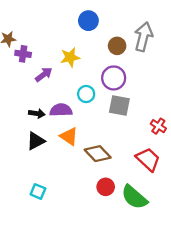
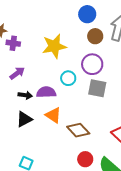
blue circle: (88, 21) -> (87, 14), moved
yellow star: (70, 57) -> (54, 46), size x1.4
purple arrow: (44, 75) -> (17, 73), moved

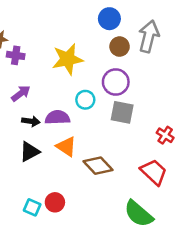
red circle: (85, 159) -> (55, 202), moved

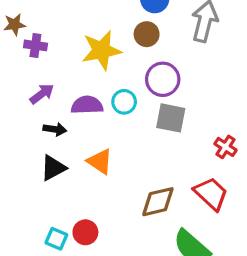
brown circle: (120, 47) -> (147, 34), moved
purple semicircle: (57, 117) -> (87, 105), moved
brown diamond: (98, 166) -> (158, 202), moved, turned -60

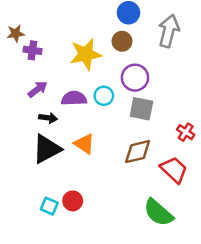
black triangle: (53, 168) -> (47, 149), size x1.4
brown diamond: (158, 202) -> (138, 152), moved

